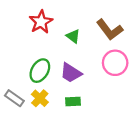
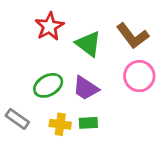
green triangle: (73, 36) -> (88, 44), size x1.5
green ellipse: (40, 71) -> (48, 85), turned 30
yellow cross: (40, 98) -> (60, 124), moved, turned -35

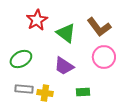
green ellipse: (48, 85) -> (21, 59), moved
gray rectangle: (17, 119) -> (24, 89), moved, turned -30
green rectangle: (88, 123) -> (83, 92), moved

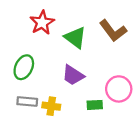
pink circle: (104, 57) -> (119, 89), moved
green ellipse: (21, 59) -> (24, 67), turned -35

